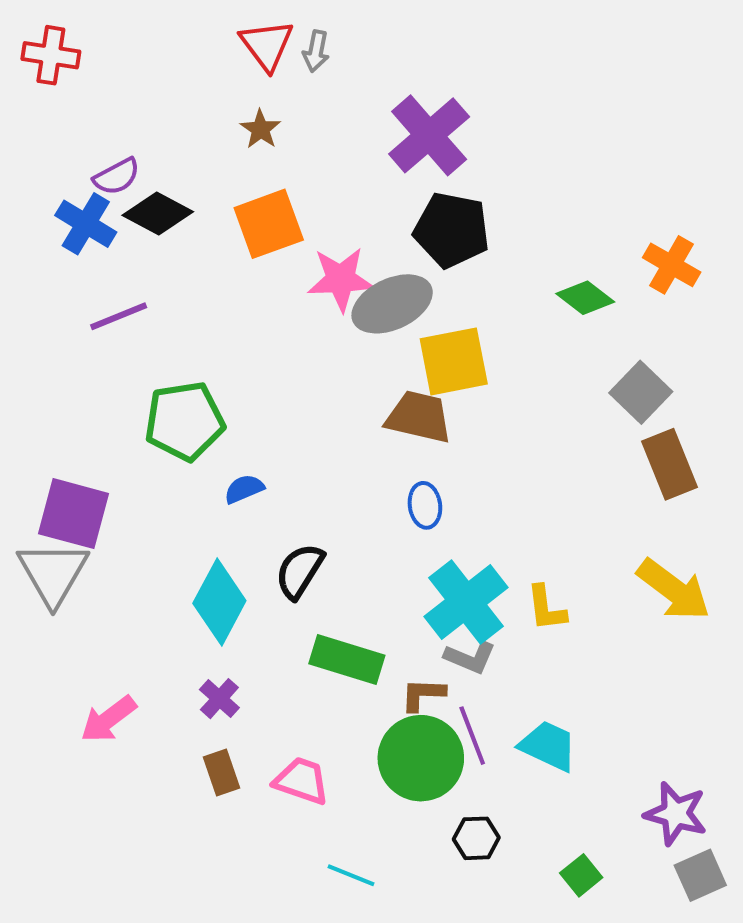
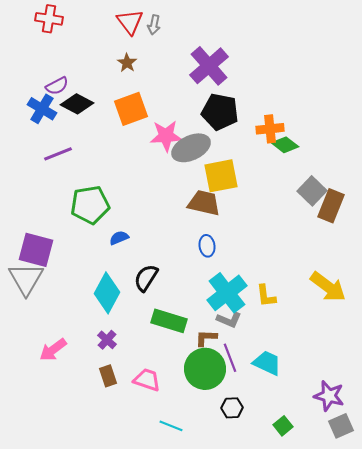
red cross: (51, 55) -> (49, 19), moved
orange cross: (672, 265) -> (270, 129), moved, turned -36
brown rectangle: (670, 464) -> (331, 206), moved, turned 44

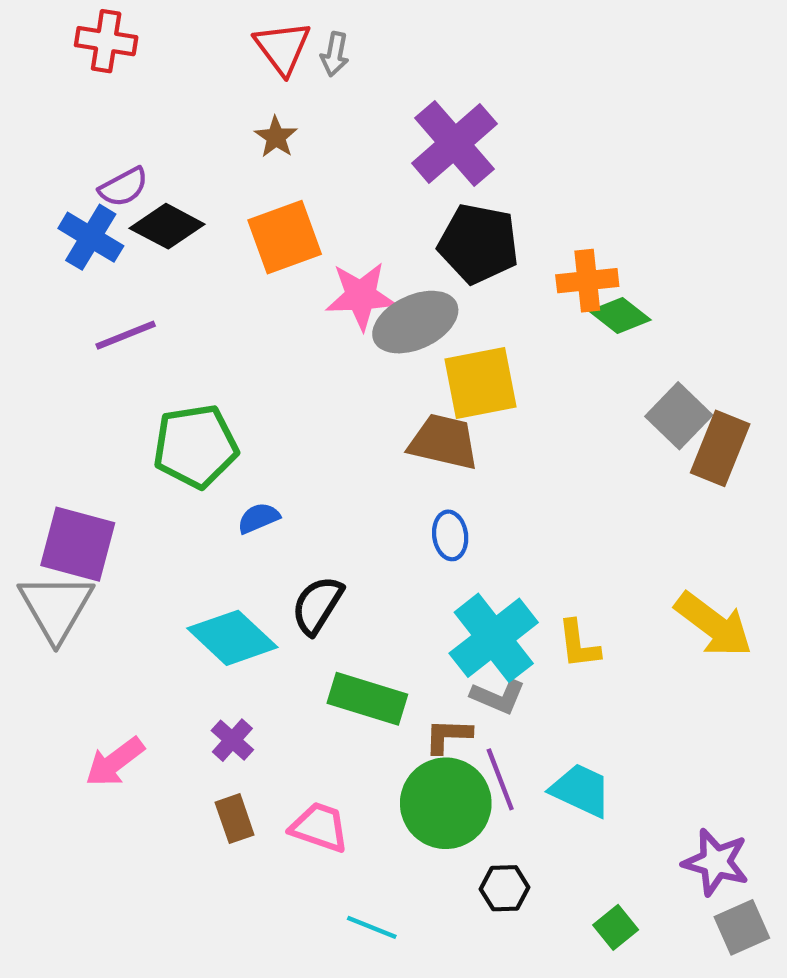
cyan diamond: (107, 293) -> (232, 638), turned -75

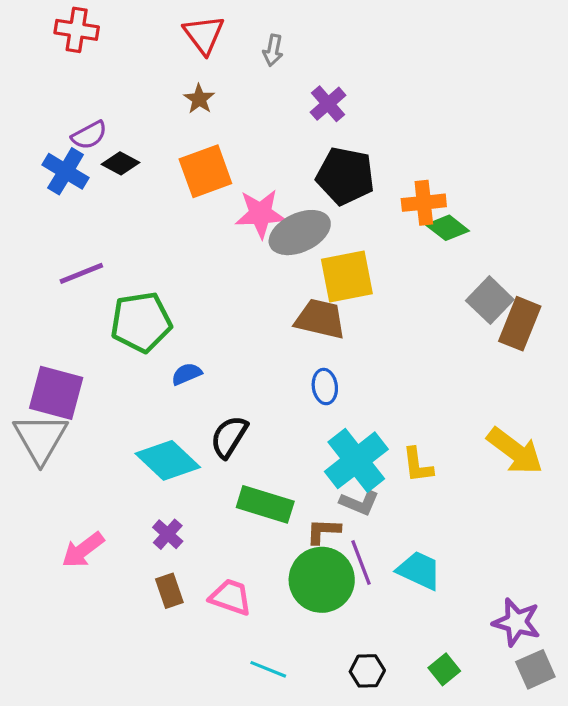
gray arrow: (335, 54) -> (273, 50), moved
purple cross: (454, 143) -> (328, 104), size x0.6
black diamond: (167, 226) -> (121, 163), size x0.7
purple line: (126, 335) -> (81, 273), moved
black hexagon: (505, 888) -> (367, 671), moved

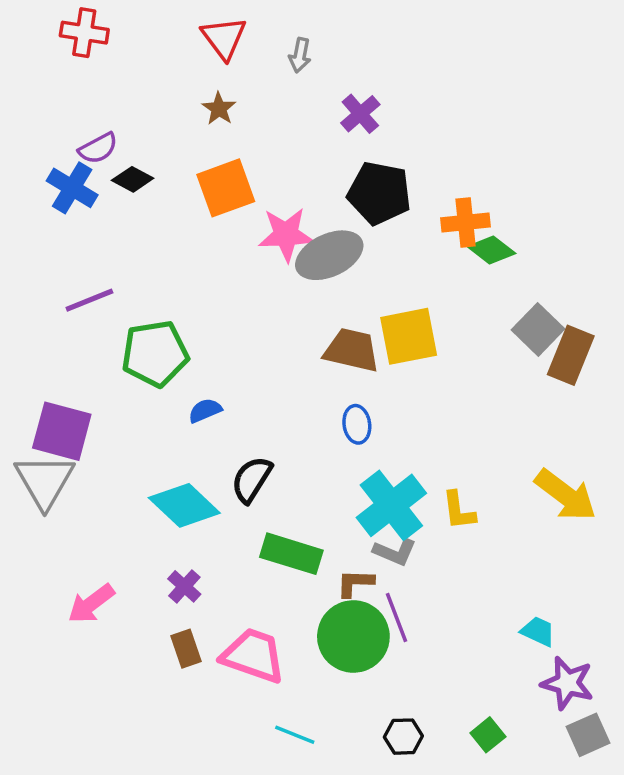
yellow square: (347, 277) -> (409, 336), moved
cyan trapezoid: (419, 570) -> (538, 631), moved, size x0.7
pink trapezoid: (231, 597) -> (253, 655), size x1.4

